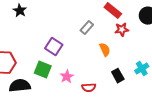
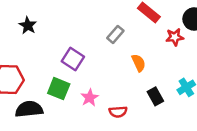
black star: (20, 11) -> (28, 25), moved
red star: (122, 30) -> (175, 37), moved

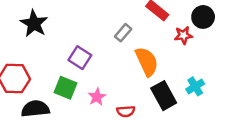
black star: (28, 25) -> (34, 24), size x1.5
orange semicircle: (139, 63) -> (147, 62), size x1.6
black rectangle: (155, 96) -> (164, 96), size x1.5

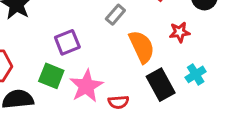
red star: (183, 35) -> (180, 32), moved
purple square: (80, 58) -> (67, 42), turned 35
pink star: (97, 97) -> (86, 86), size x1.6

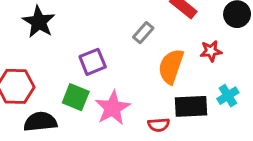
orange semicircle: (142, 47) -> (171, 66), turned -136
black rectangle: (161, 85) -> (191, 106), turned -64
red semicircle: (118, 102) -> (159, 125), moved

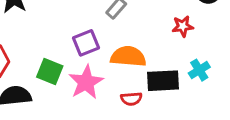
purple square: (93, 62) -> (86, 43), moved
orange semicircle: (171, 66) -> (128, 56), moved, turned 76

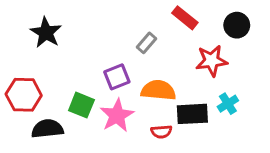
red star: (183, 26) -> (212, 61), size x1.5

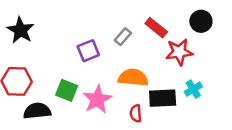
red rectangle: (185, 18) -> (156, 28), moved
black star: (46, 33) -> (20, 30), moved
purple square: (117, 77) -> (88, 51), moved
red semicircle: (161, 132) -> (136, 113), turned 90

